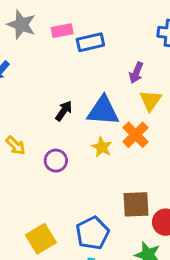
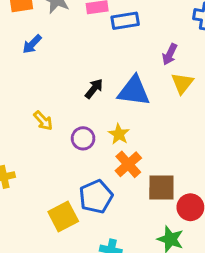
orange cross: (136, 135) -> (128, 164), moved
yellow star: (102, 147) -> (119, 134), moved
blue pentagon: (93, 233) -> (96, 197), moved

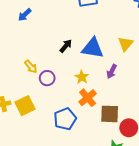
purple arrow: (170, 54) -> (112, 71), moved
purple circle: (83, 138) -> (47, 78), moved
yellow square: (63, 217) -> (25, 106), moved

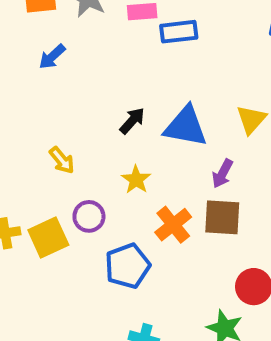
yellow star: (82, 77) -> (136, 180), moved
purple circle: (47, 78) -> (89, 216), moved
brown square: (110, 114) -> (222, 217), moved

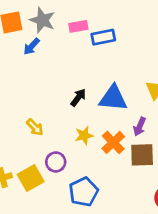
blue arrow: (52, 57) -> (31, 46), moved
yellow star: (136, 180) -> (84, 135), turned 30
orange cross: (173, 225) -> (113, 142), moved

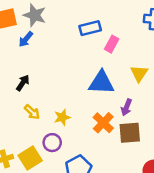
pink rectangle: (78, 26) -> (112, 44), moved, turned -49
black arrow: (78, 97) -> (23, 83), moved
yellow star: (84, 135) -> (62, 117), moved

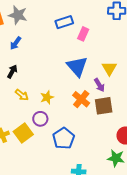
blue arrow: (26, 39) -> (16, 43), moved
yellow triangle: (139, 74) -> (109, 68), moved
blue triangle: (101, 83) -> (77, 66), turned 50
purple arrow: (127, 107) -> (99, 85), turned -48

